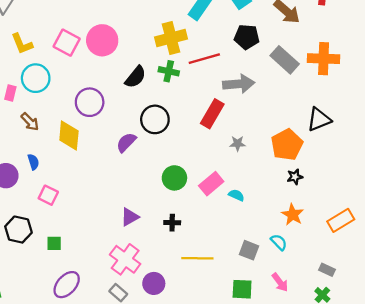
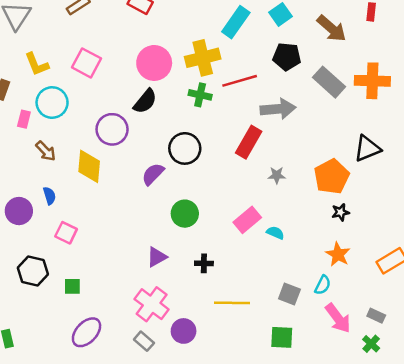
pink circle: (102, 40) -> (154, 63), moved
black semicircle: (135, 77) -> (145, 101), moved
green circle: (174, 178) -> (185, 214), moved
cyan semicircle: (279, 242) -> (323, 285), turned 72
pink arrow: (280, 282) -> (338, 318), moved, size x1.4

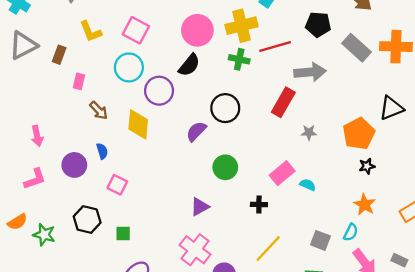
cyan circle: (52, 103) -> (129, 67), moved
black cross: (204, 263) -> (259, 204), moved
yellow line: (232, 303) -> (268, 249), turned -48

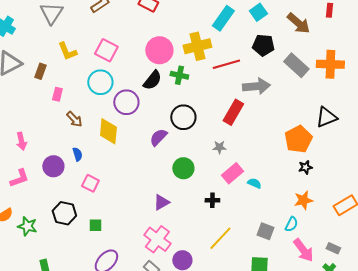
green cross: (239, 59) -> (179, 75), moved
gray star: (309, 132) -> (219, 147), moved
orange star: (365, 204) -> (303, 200), turned 30

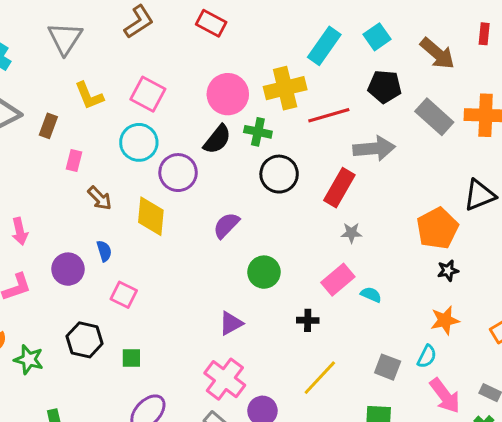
black circle: (183, 117) -> (279, 174), moved
gray star: (219, 147) -> (351, 233), moved

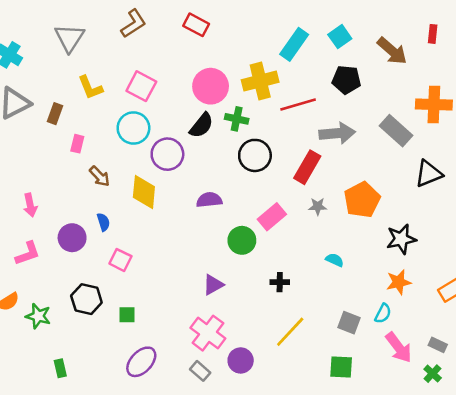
gray rectangle: (434, 117) -> (396, 131), moved
purple semicircle: (226, 225) -> (209, 200), turned 40
orange pentagon: (437, 228) -> (362, 200), moved
black star: (448, 271) -> (401, 239), size x1.6
pink rectangle: (338, 280) -> (272, 217), moved

